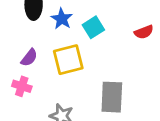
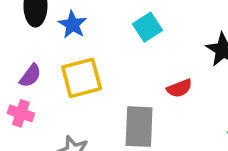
cyan square: (93, 27) -> (147, 27), moved
red semicircle: (144, 32) -> (179, 88), moved

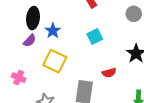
purple semicircle: (30, 76) -> (30, 41), moved
yellow square: (82, 78) -> (55, 61), turned 35

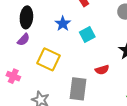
blue star: (53, 31) -> (63, 24), moved

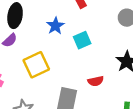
yellow square: (49, 59) -> (36, 65), turned 35

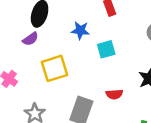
blue star: (55, 26) -> (80, 30), turned 30

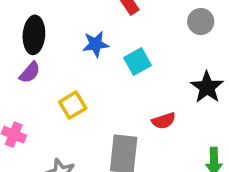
yellow square: (55, 68) -> (73, 105), size x0.7

